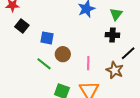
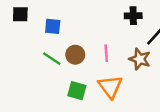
black square: (22, 26) -> (20, 14), turned -32
brown circle: (63, 54) -> (75, 55), moved

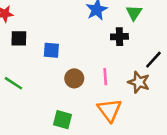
black cross: (133, 16) -> (119, 37), moved
green line: (52, 59) -> (13, 83), moved
green square: (77, 91) -> (63, 120), moved

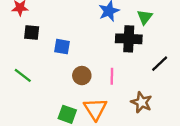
black cross: (119, 37) -> (129, 39), size x1.5
brown star: (139, 82) -> (142, 102), moved
orange triangle: (110, 110) -> (95, 109), moved

